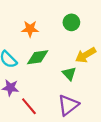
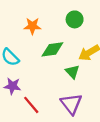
green diamond: (38, 57) -> (52, 49), moved
purple triangle: (68, 105) -> (71, 104), turned -30

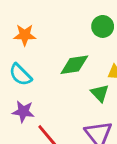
orange star: (32, 26) -> (25, 35), moved

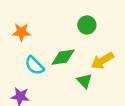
cyan semicircle: (20, 75) -> (35, 65), moved

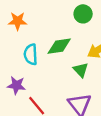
cyan semicircle: (35, 65) -> (31, 54), turned 42

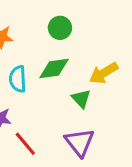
green circle: (83, 14) -> (60, 28), moved

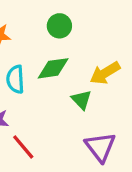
purple triangle: (80, 142) -> (100, 147), moved

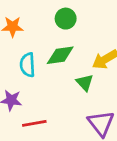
red line: (23, 147) -> (34, 123), turned -60

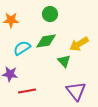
cyan semicircle: (28, 65) -> (22, 48), turned 60

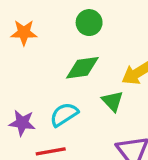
cyan semicircle: (22, 48) -> (64, 115), moved

